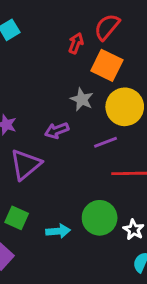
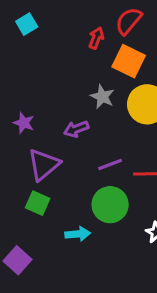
purple line: (105, 142) -> (110, 165), moved
green square: (17, 218) -> (38, 203), moved
green circle: (100, 218) -> (110, 205), moved

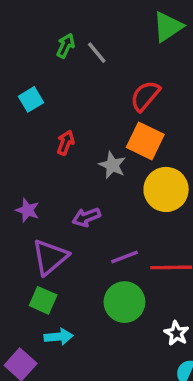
red arrow: (96, 38) -> (66, 143), moved
gray star: (102, 97) -> (112, 165), moved
cyan arrow: (78, 234) -> (59, 337), moved

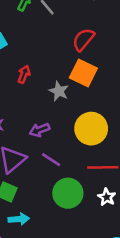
yellow circle: (166, 189) -> (91, 129), moved
purple line: (124, 257) -> (51, 160), moved, turned 54
white star: (176, 333) -> (107, 197), moved

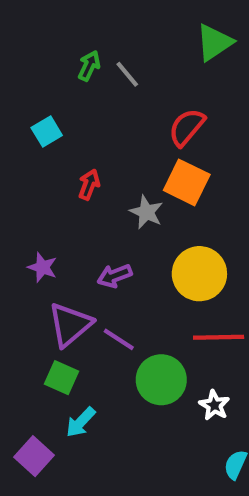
purple line: (51, 160) -> (119, 339), moved
white star: (107, 197) -> (214, 405), moved
cyan arrow: (19, 219) -> (81, 422), turned 138

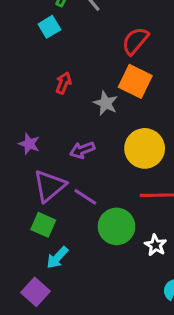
cyan square: (47, 132) -> (49, 27), moved
purple square: (34, 456) -> (35, 292), moved

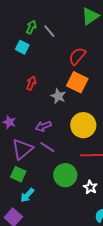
cyan square: (49, 27) -> (22, 47), turned -32
purple line: (85, 197) -> (47, 147), moved

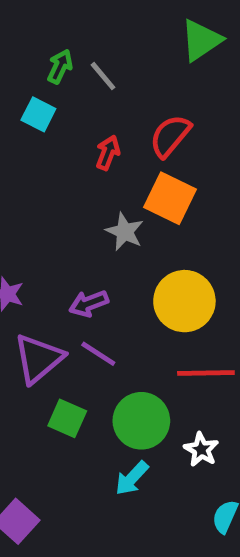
red arrow: (31, 83) -> (108, 153), moved
green square: (18, 174) -> (67, 418), moved
cyan arrow: (27, 195) -> (132, 478), moved

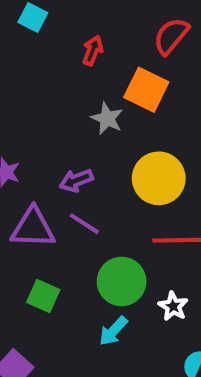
red semicircle: (170, 136) -> (171, 36), moved
purple triangle: (38, 359) -> (33, 228), turned 42
green square: (67, 418) -> (43, 296), moved

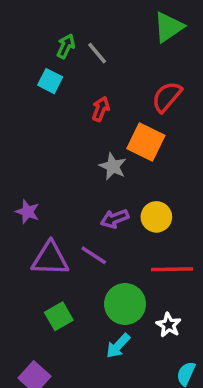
yellow circle: (159, 178) -> (156, 217), size x0.7
purple arrow: (76, 180) -> (115, 219), moved
green square: (43, 296) -> (59, 316), turned 36

